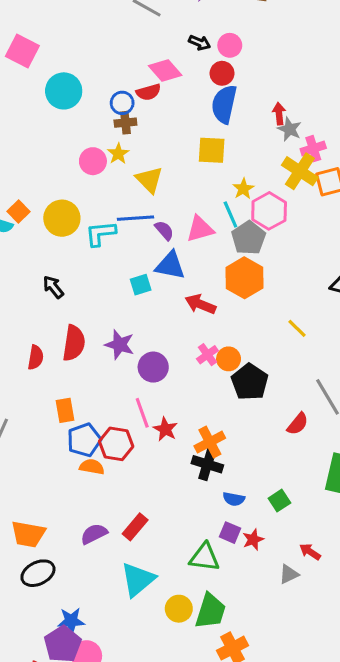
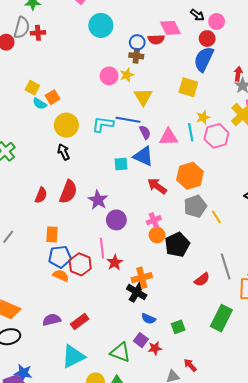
yellow circle: (62, 218) -> (66, 125), moved
gray pentagon: (249, 238) -> (195, 206), moved
orange circle: (229, 359) -> (157, 235), moved

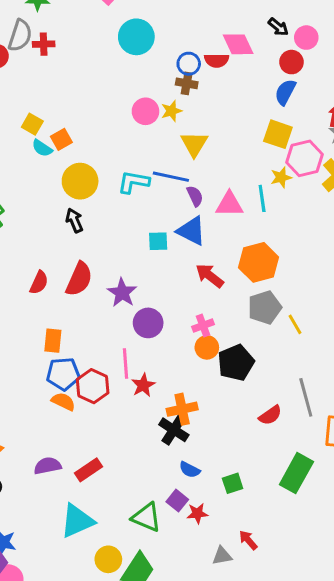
blue semicircle: (204, 59) -> (285, 92), size x0.7
yellow square: (188, 87) -> (278, 134), moved
pink hexagon: (216, 136) -> (304, 158), moved

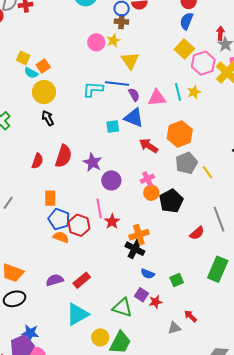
yellow square: (278, 134) -> (184, 49), turned 30
yellow star: (281, 177) -> (194, 92), moved
yellow circle: (80, 181) -> (44, 92), moved
black arrow: (74, 220) -> (48, 118), moved
blue pentagon: (63, 374) -> (59, 219), turned 30

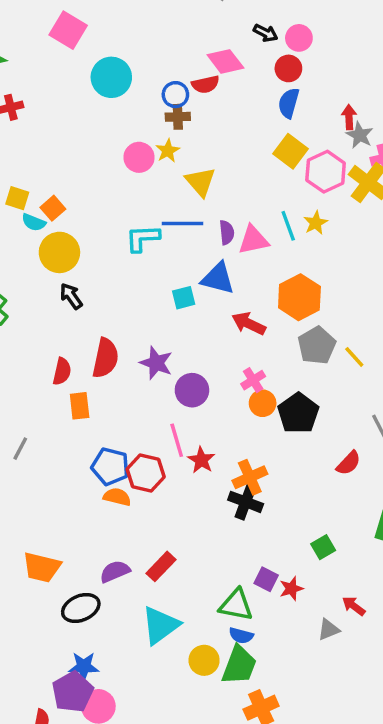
purple semicircle: (134, 95) -> (227, 233), moved, turned 32
orange rectangle: (50, 198) -> (80, 406), moved
blue semicircle: (148, 274) -> (241, 636), moved
black ellipse: (15, 299) -> (81, 608), moved

